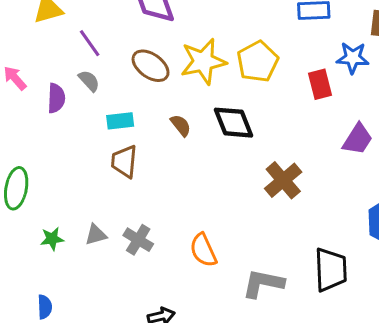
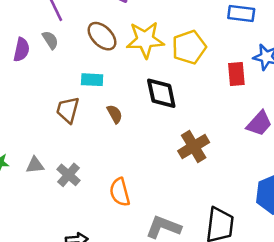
cyan rectangle: (120, 121) -> (92, 80), moved
brown semicircle: (181, 125) -> (115, 114), moved

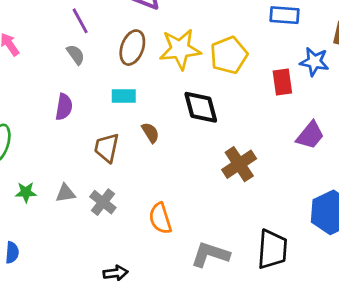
brown ellipse: (102, 36) -> (132, 48), turned 68
purple semicircle: (21, 50) -> (64, 107), moved
brown trapezoid: (68, 110) -> (107, 148), moved

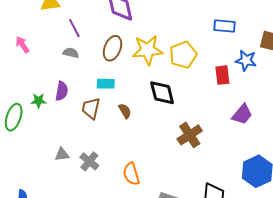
gray semicircle: (76, 55) -> (71, 53), turned -42
brown trapezoid: (107, 148) -> (91, 108), moved
green star: (26, 192) -> (39, 101), moved

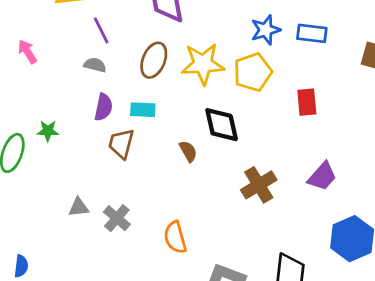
blue star: (246, 60) -> (266, 30), moved, turned -30
purple semicircle: (62, 91) -> (104, 107), moved
brown semicircle: (125, 111) -> (188, 151), moved
purple trapezoid: (242, 114) -> (322, 176), moved

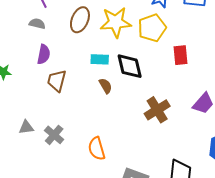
red rectangle: (307, 102) -> (181, 55), moved
cyan rectangle: (143, 110) -> (100, 59), moved

